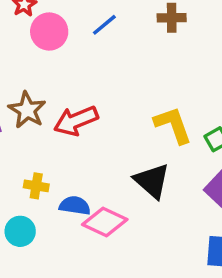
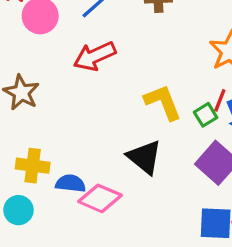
red arrow: (76, 121) -> (95, 56), moved
yellow cross: (36, 186) -> (33, 166), size x1.4

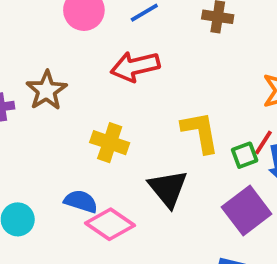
yellow cross: (33, 166) -> (110, 143), moved

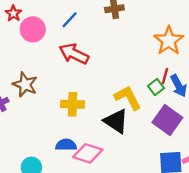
red arrow: (135, 66) -> (74, 54), turned 56
yellow L-shape: (200, 132) -> (128, 98), moved

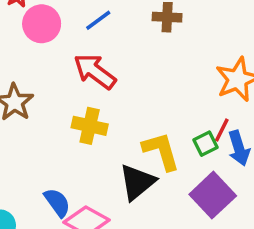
yellow cross: (73, 104) -> (90, 126), moved
black triangle: (116, 121) -> (137, 182), turned 36
blue semicircle: (66, 145) -> (57, 203), turned 42

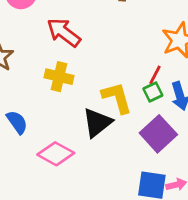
red line: (222, 130) -> (155, 75), moved
blue semicircle: (57, 203) -> (17, 122), moved

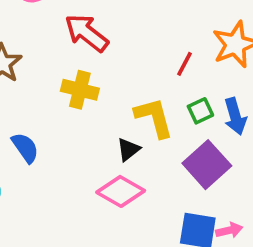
red line: (155, 75) -> (184, 64), moved
black triangle: (97, 123) -> (128, 149), size x0.6
pink diamond: (56, 154) -> (121, 191), moved

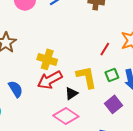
red arrow: (87, 33) -> (50, 80), moved, turned -70
purple square: (207, 165) -> (113, 104), size x0.7

